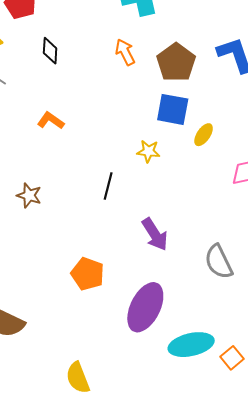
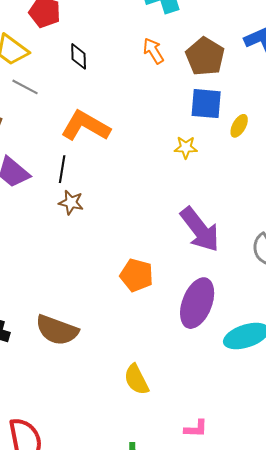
orange L-shape: (51, 121) -> (86, 126), size x1.8
black line: (108, 186) -> (62, 169), moved
purple arrow: (155, 234) -> (200, 230), size x1.4

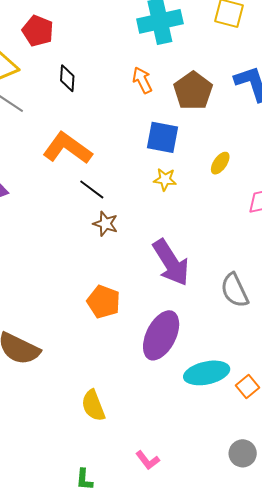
blue square: (206, 104) -> (163, 137), moved
black line: (62, 169) -> (92, 190), moved, turned -68
brown star: (71, 202) -> (105, 224), moved
pink L-shape: (196, 429) -> (148, 460), turned 45

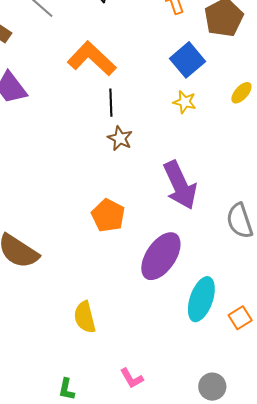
blue square: (163, 137) -> (188, 60), turned 32
black line: (92, 190) -> (111, 103), turned 44
cyan ellipse: (207, 373) -> (201, 299), turned -66
gray circle: (243, 453) -> (212, 387), moved

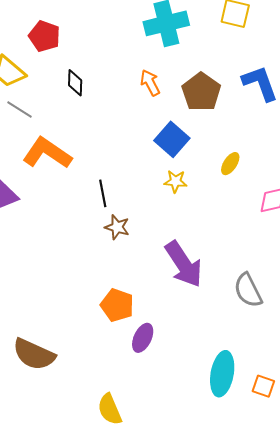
orange L-shape: (92, 59) -> (47, 153), moved
purple ellipse: (161, 256) -> (143, 338), moved, size x0.6
orange square: (240, 318) -> (263, 386), turned -30

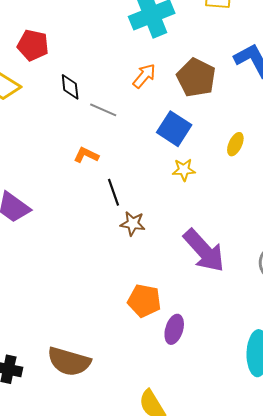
orange arrow: (150, 83) -> (144, 76), turned 76
gray line: (19, 110) -> (103, 110), moved
orange L-shape: (47, 153) -> (86, 155), moved, size x0.5

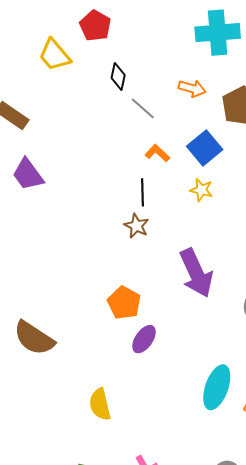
orange arrow: (144, 76) -> (192, 88), turned 48
orange L-shape: (86, 155) -> (157, 153), moved
black line: (113, 192) -> (142, 192), moved

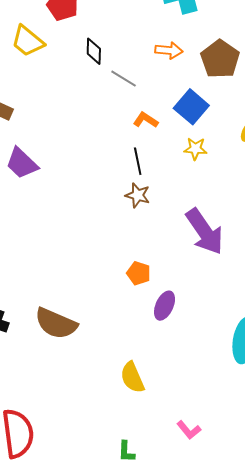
orange pentagon: (124, 303) -> (139, 273), size x0.7

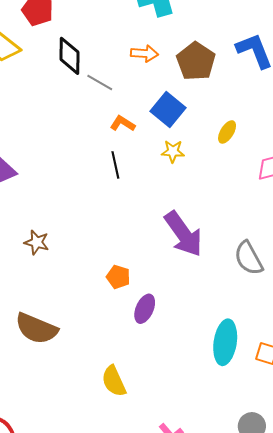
black diamond: (94, 51) -> (70, 56), size x1.4
brown star: (138, 195) -> (37, 242), moved

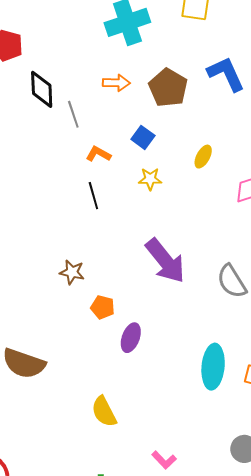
gray line: (100, 82) -> (73, 114), turned 44
blue square: (168, 110) -> (143, 137), size x0.7
brown star: (37, 242) -> (72, 272), moved

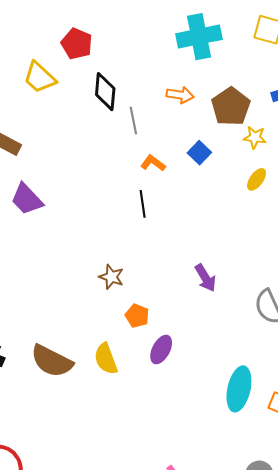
yellow star: (150, 179) -> (255, 137), moved
purple arrow: (165, 261) -> (205, 278), size x0.6
yellow semicircle: (104, 412) -> (106, 359), moved

